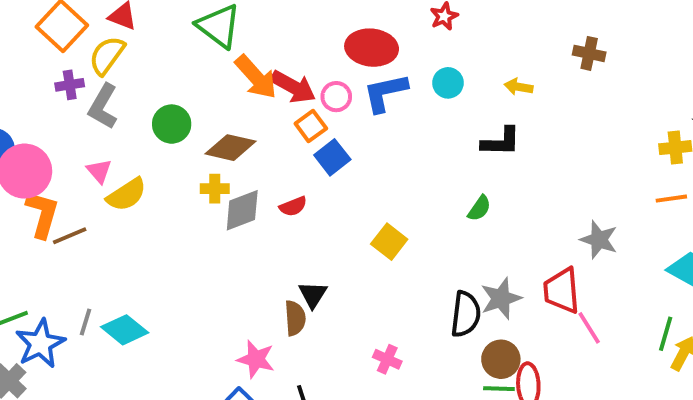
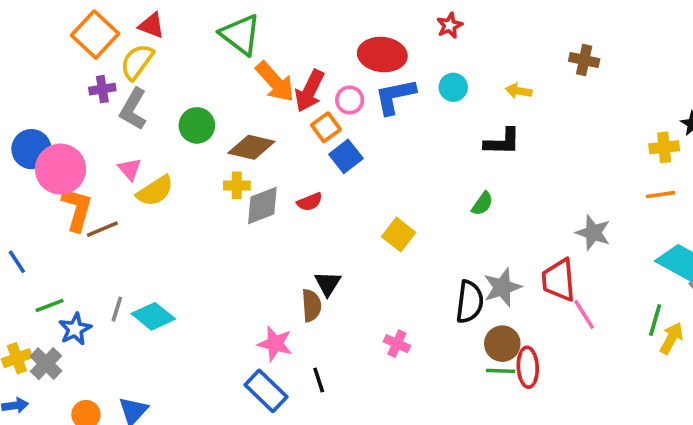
red arrow: (293, 87) -> (310, 91), turned 87
blue star: (40, 344) -> (75, 329), size x0.7

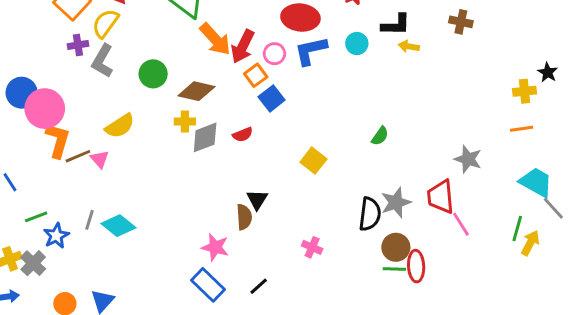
black L-shape: (502, 142) -> (396, 25), moved
pink triangle: (130, 169) -> (100, 159), moved
black line: (319, 380) -> (259, 286), moved, turned 66

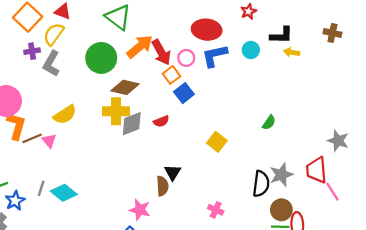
orange arrow: (215, 39) -> (140, 47), turned -88
red arrow: (243, 46) -> (161, 52), turned -55
green circle: (153, 74) -> (101, 58), moved, size x1.4
yellow cross: (185, 122) -> (116, 111), size x1.6

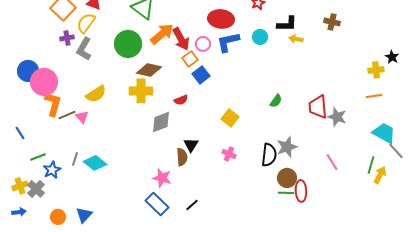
gray diamond: (132, 124) -> (161, 122), moved
red trapezoid: (317, 170) -> (318, 107), moved
pink cross: (216, 210) -> (229, 154), moved

